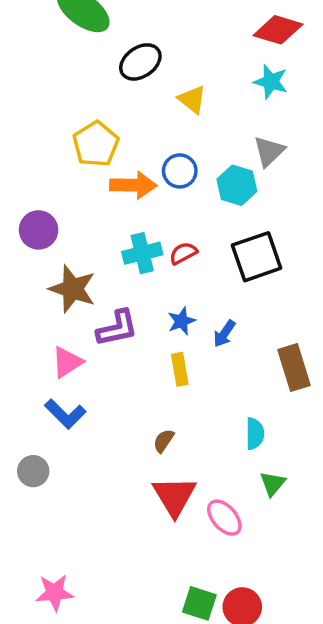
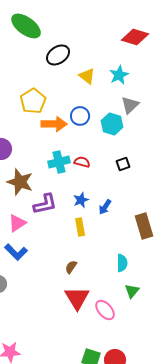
cyan star: (271, 82) -> (119, 75), moved, turned 30
red semicircle: (183, 253) -> (82, 162), turned 42
black square: (257, 257) -> (123, 164), size x0.5

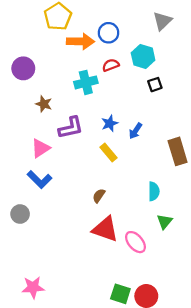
cyan hexagon: (112, 124) -> (143, 56), moved
red semicircle: (82, 162) -> (111, 65), moved, turned -35
brown star: (20, 182) -> (44, 104), size x0.6
yellow rectangle: (80, 227) -> (109, 153), turned -30
red triangle: (77, 298) -> (105, 229), turned -40

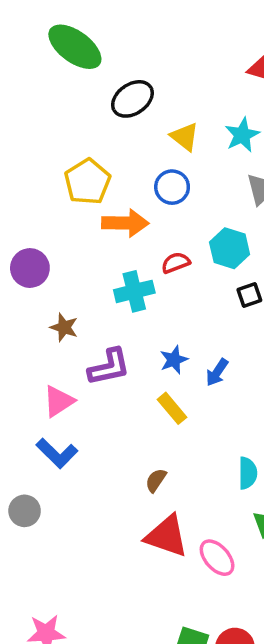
blue circle: (109, 33) -> (172, 187), moved

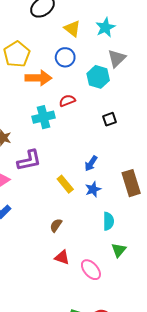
cyan hexagon: (230, 248) -> (98, 77), moved
blue star: (174, 360) -> (93, 189), moved
red triangle: (167, 536) -> (62, 257), size x0.6

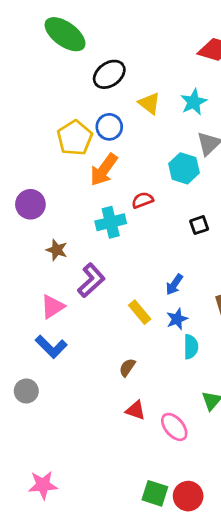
blue circle: (65, 57) -> (109, 127), moved
orange arrow: (38, 78) -> (104, 170), turned 125
purple L-shape: (29, 160) -> (91, 280), turned -30
cyan semicircle: (108, 221) -> (191, 347), moved

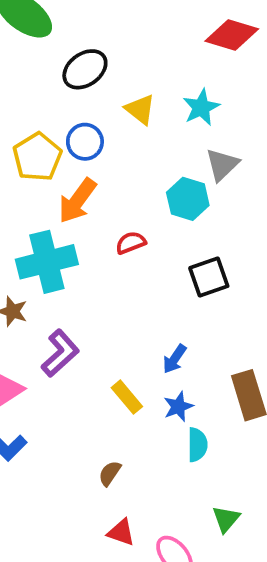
cyan cross: (111, 222) -> (47, 262), moved, size x1.4
black square: (199, 225) -> (209, 277), size x1.5

